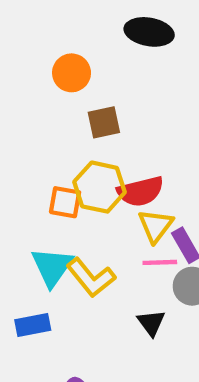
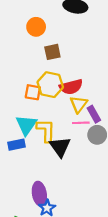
yellow L-shape: (91, 278) -> (46, 130), turned -140
black triangle: (151, 323) -> (60, 147), moved, size x1.5
blue rectangle: (33, 325) -> (16, 145), moved

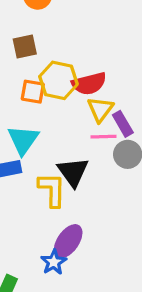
brown square: (52, 52) -> (25, 47), moved
yellow L-shape: (46, 130) -> (52, 190), moved
purple ellipse: (39, 194) -> (68, 241), moved, turned 45

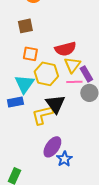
yellow hexagon: (58, 80) -> (46, 74), moved
yellow L-shape: (52, 190) -> (42, 115), turned -105
blue star: (54, 262) -> (64, 159), moved

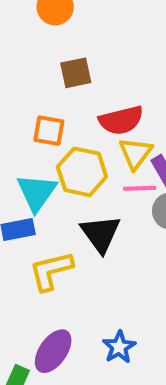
brown square: (25, 26) -> (76, 73), moved
yellow L-shape: (42, 115) -> (51, 271), moved
purple ellipse: (52, 147) -> (53, 351), moved

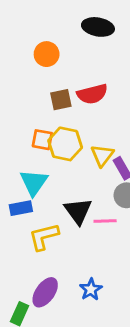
red semicircle: (121, 120) -> (92, 94), moved
yellow hexagon: (82, 172) -> (65, 144), moved
pink line: (140, 188) -> (105, 221), moved

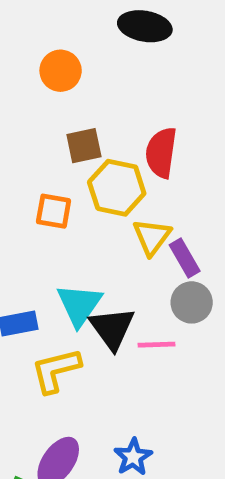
red semicircle: (92, 94) -> (161, 153), moved, turned 112
yellow hexagon: (65, 144) -> (117, 188), moved
cyan triangle: (34, 182) -> (79, 305), moved

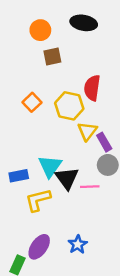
orange circle: (61, 71) -> (40, 30), moved
brown square: (84, 146) -> (52, 57), moved
orange square: (54, 211) -> (32, 102), moved, turned 36

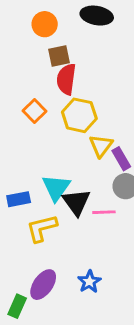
red semicircle: (92, 88) -> (66, 79), moved

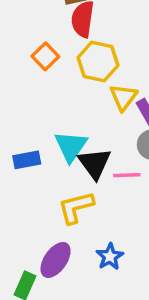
yellow L-shape: (42, 228) -> (76, 207), moved

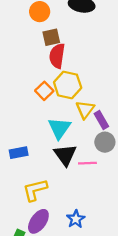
orange square: (45, 56) -> (44, 91), moved
cyan triangle: (71, 146) -> (59, 128), moved
yellow L-shape: (76, 207) -> (35, 190), moved

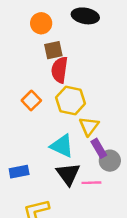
orange square: (44, 91) -> (31, 101), moved
purple rectangle: (101, 120) -> (99, 148), moved
cyan triangle: (59, 128) -> (62, 146), turned -40

